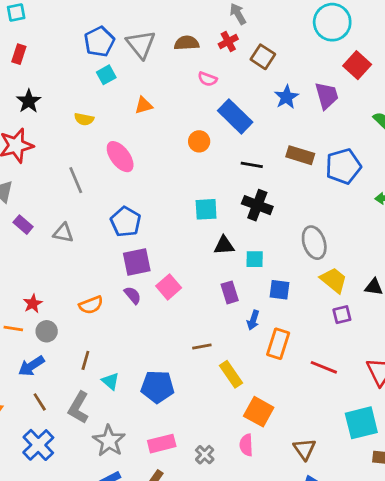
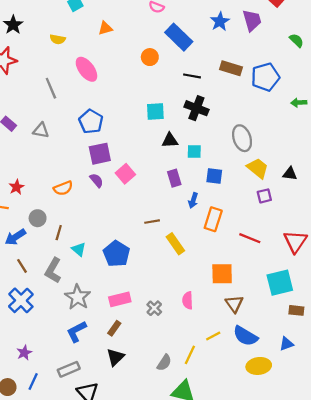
gray circle: (47, 331) -> (38, 218), moved
blue pentagon: (158, 387) -> (116, 254), turned 30
orange square: (259, 412) -> (222, 274), moved, turned -30

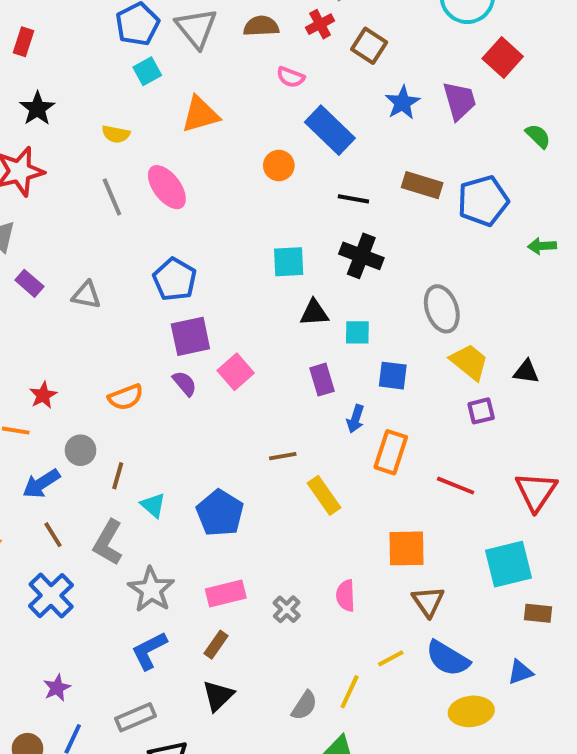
orange triangle: (105, 28) -> (200, 114), size x1.5
gray line: (51, 88) -> (112, 197), moved

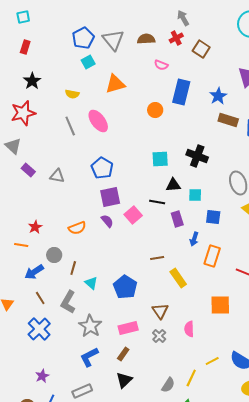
blue star: (403, 103) -> (218, 96), moved
blue rectangle: (330, 130) -> (181, 92), turned 60
black line: (353, 199) -> (157, 202), moved
brown triangle: (428, 601) -> (160, 311), moved

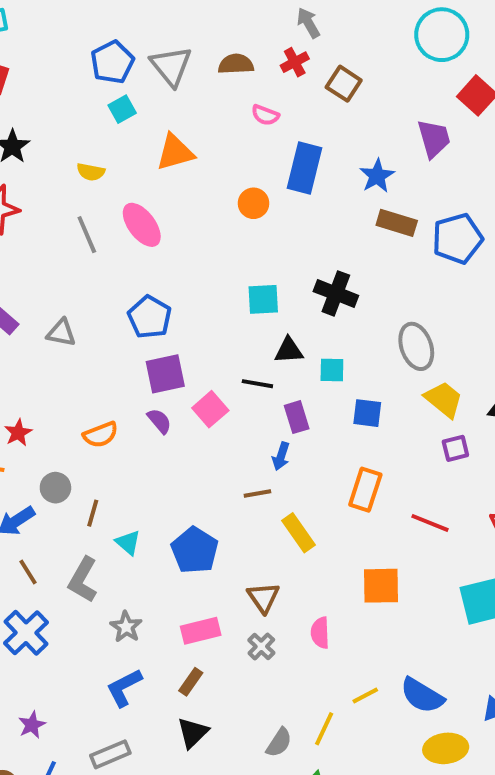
blue arrow: (194, 239) -> (281, 456), moved
gray star: (90, 326) -> (126, 627), size x0.7

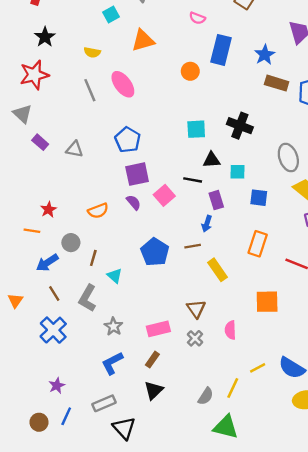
blue pentagon: (195, 550) -> (155, 252), moved

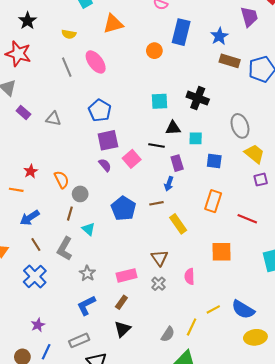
red star: (34, 75) -> (18, 54), turned 30
orange semicircle: (98, 211) -> (62, 180), moved, turned -96
gray circle: (71, 243) -> (80, 194), moved

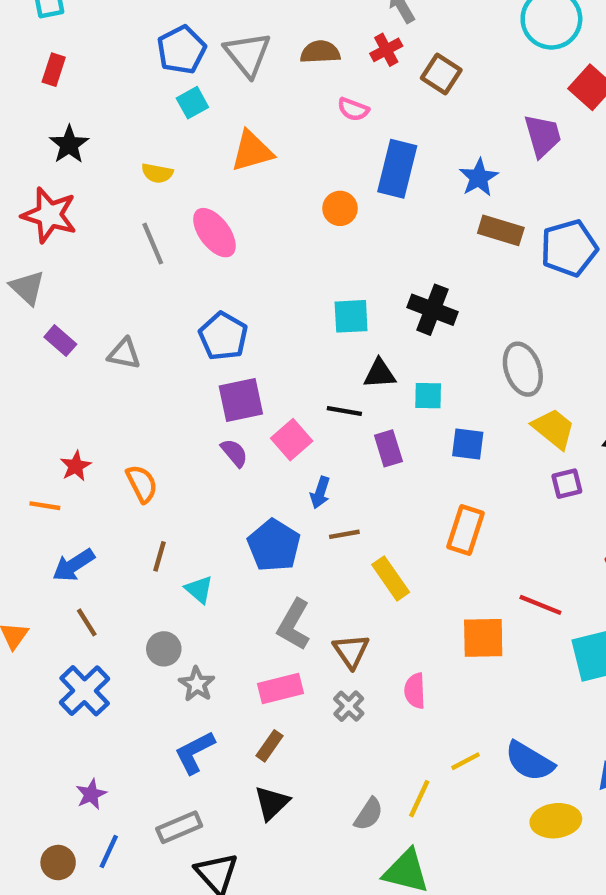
blue arrow: (169, 184) -> (320, 492), moved
gray circle: (80, 194) -> (164, 649), moved
red line: (247, 219) -> (540, 605), moved
gray L-shape: (65, 249) -> (294, 625), moved

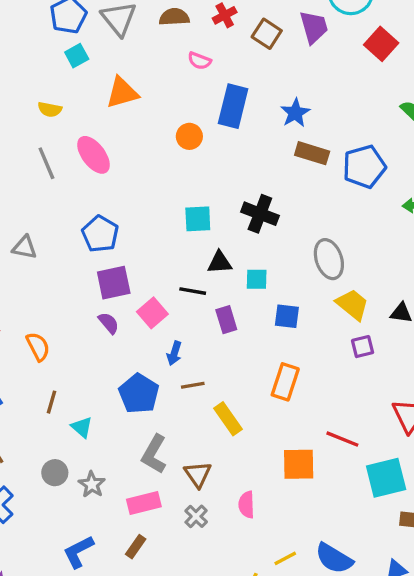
purple trapezoid: (543, 136) -> (314, 27), moved
gray star: (197, 684) -> (92, 484), moved

